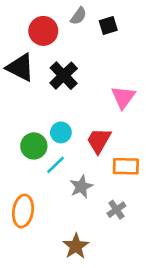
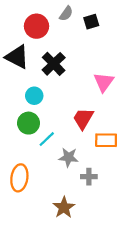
cyan circle: (61, 132) -> (34, 96), moved
gray star: (81, 187) -> (68, 157), turned 30
gray cross: (116, 210) -> (89, 177), moved, turned 35

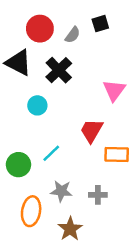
gray semicircle: (66, 14) -> (73, 35), moved
green circle: (29, 123) -> (18, 165), moved
gray star: (68, 157) -> (61, 191), moved
orange ellipse: (19, 178) -> (31, 211), moved

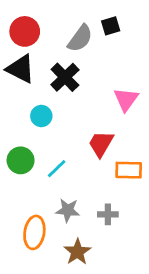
red circle: (40, 29) -> (25, 31), moved
gray semicircle: (73, 35) -> (80, 38), size x1.5
green circle: (18, 165) -> (21, 160), moved

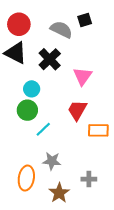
gray semicircle: (80, 38) -> (61, 30), turned -100
pink triangle: (126, 99) -> (83, 76), moved
green circle: (21, 160) -> (27, 110), moved
gray cross: (108, 214) -> (89, 179), moved

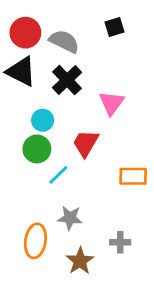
gray semicircle: (61, 30) -> (64, 41), moved
red trapezoid: (77, 110) -> (86, 143), moved

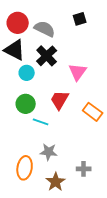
cyan circle: (43, 120) -> (27, 73), moved
cyan line: (58, 175) -> (41, 122), turned 63
orange rectangle: (133, 176) -> (93, 112), moved, turned 36

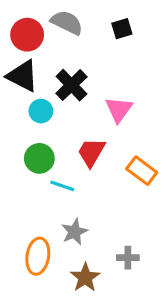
gray semicircle: (45, 29) -> (67, 22), moved
gray star: (49, 152) -> (74, 232), turned -30

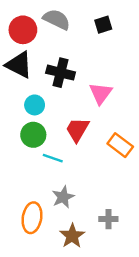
black cross: (71, 85) -> (61, 73), turned -32
cyan circle: (41, 111) -> (35, 105), moved

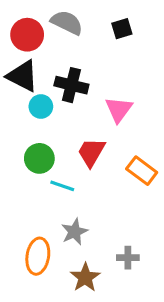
cyan circle: (35, 105) -> (41, 106), moved

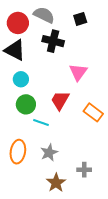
black cross: (71, 85) -> (53, 41), moved
cyan circle: (41, 106) -> (21, 79), moved
orange ellipse: (38, 256) -> (18, 152), moved

